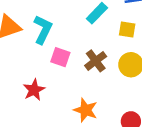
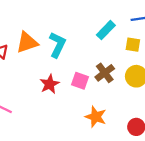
pink square: (60, 57) -> (80, 81), moved
red star: (34, 90) -> (50, 84), moved

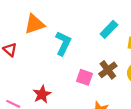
orange triangle: (27, 42) -> (34, 24), moved
red star: (50, 84) -> (42, 94), moved

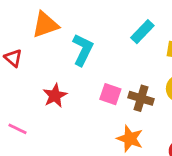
brown cross: (108, 70) -> (141, 98), moved, turned -36
red star: (42, 94) -> (55, 96), moved

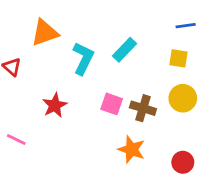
cyan rectangle: (142, 32) -> (124, 50), moved

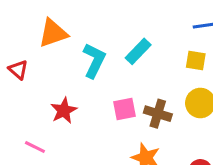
pink square: (112, 104) -> (124, 109), turned -30
pink line: (16, 139) -> (35, 147), moved

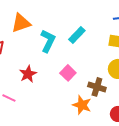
pink square: (124, 109) -> (68, 73), turned -35
brown cross: (158, 114) -> (97, 87), moved

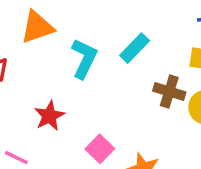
pink square: (68, 73) -> (100, 149), moved
brown cross: (97, 87) -> (169, 91), moved

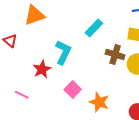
cyan L-shape: (84, 58) -> (63, 52), moved

